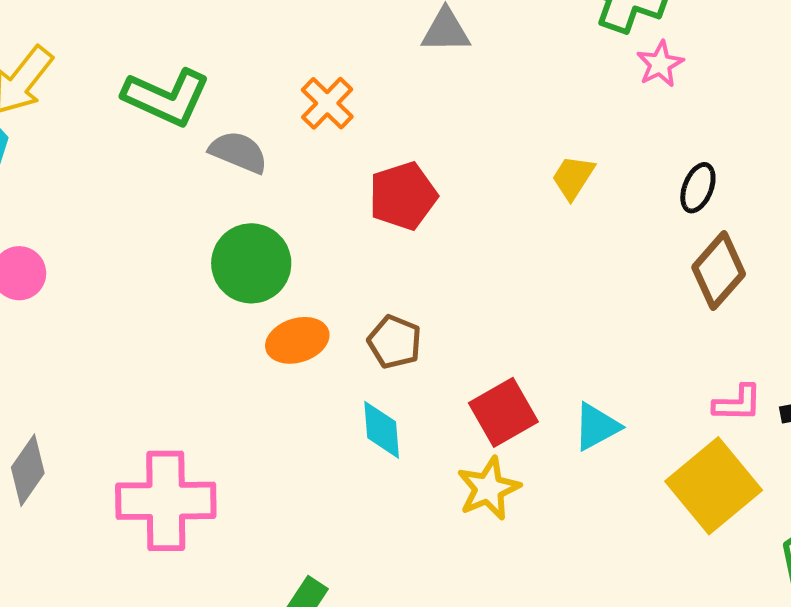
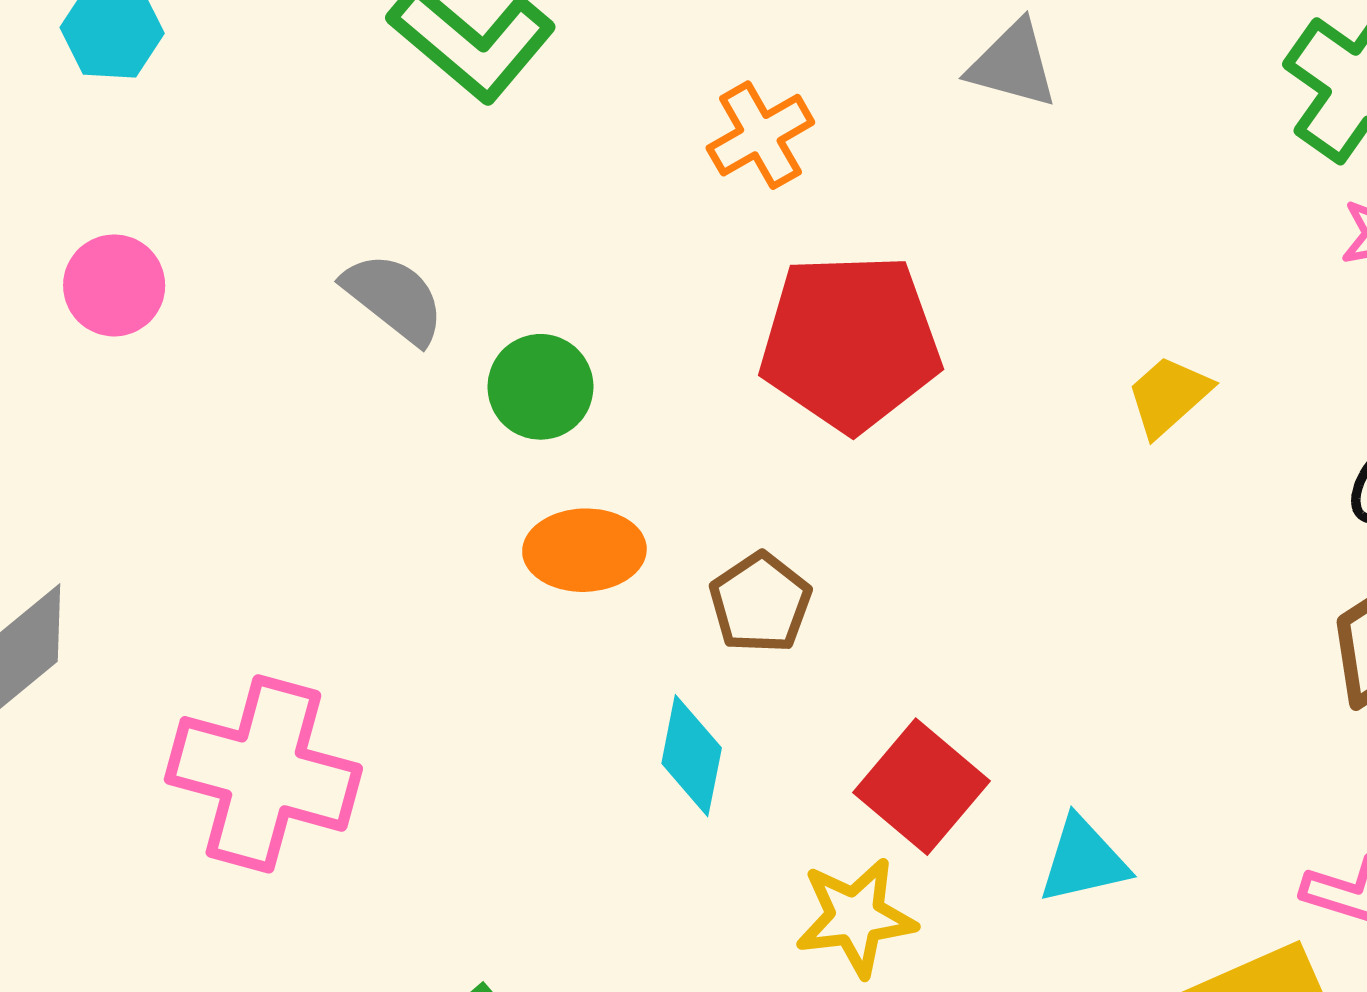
gray semicircle: (238, 152) -> (394, 298), moved
red pentagon: (403, 196) -> (850, 342), size x1.4
green circle: (251, 263) -> (540, 387), size x0.7
red square: (503, 412) -> (922, 787), turned -36

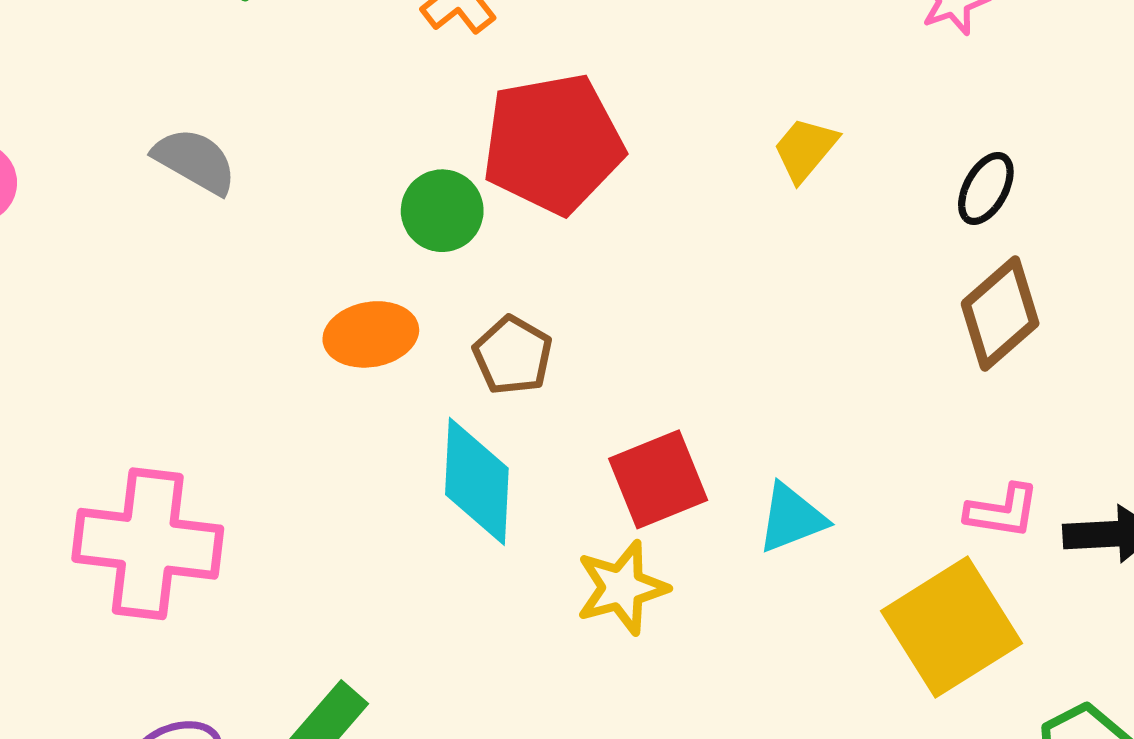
green circle: (540, 387) -> (442, 211), moved
cyan diamond: (692, 756) -> (477, 481), size x1.4
red square: (922, 787) -> (658, 479), turned 36

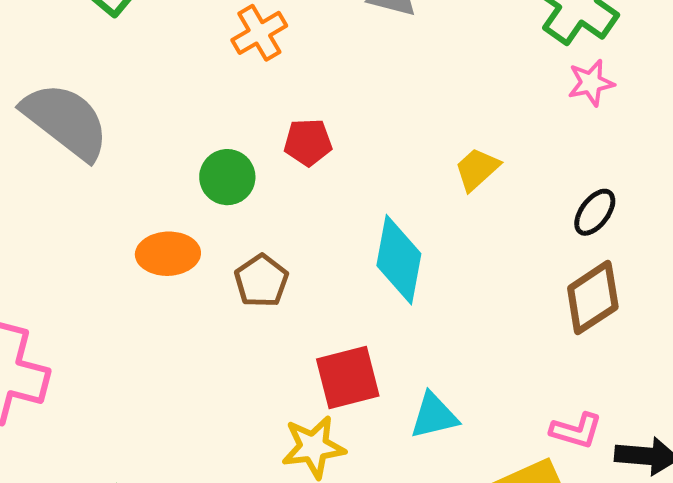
red pentagon: (553, 144) -> (308, 142), size x0.5
gray semicircle: (195, 161) -> (66, 121), size x1.6
cyan diamond: (477, 481) -> (399, 260), moved

